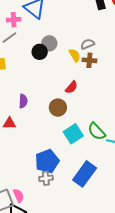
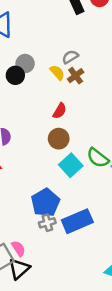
brown cross: (89, 60) -> (76, 76), turned -32
brown circle: (58, 108) -> (59, 139), moved
blue rectangle: (85, 174) -> (77, 221), moved, turned 40

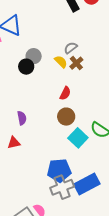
blue pentagon: (45, 203) -> (59, 170), turned 30
gray cross: (47, 223) -> (62, 187), size x1.6

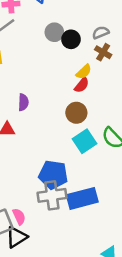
yellow semicircle: (61, 62) -> (84, 72), moved, turned 80
brown cross: (76, 63) -> (103, 52), turned -32
black circle: (26, 67) -> (71, 39), moved

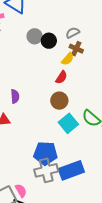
yellow semicircle: (84, 72) -> (68, 59), moved

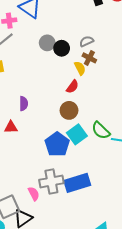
yellow semicircle: (68, 59) -> (80, 68), turned -72
blue pentagon: (45, 153) -> (57, 144), moved, turned 30
pink semicircle: (21, 191) -> (34, 194), moved

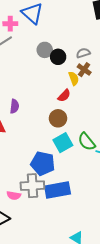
blue pentagon: (57, 144) -> (43, 163), moved, turned -30
pink semicircle: (34, 194) -> (14, 195), turned 120

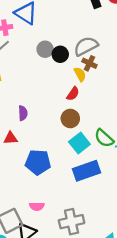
gray semicircle: (83, 53) -> (86, 46), size x1.6
blue pentagon: (43, 163) -> (38, 162), moved
gray cross: (32, 186) -> (72, 222), moved
blue rectangle: (58, 190) -> (87, 171), moved

